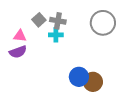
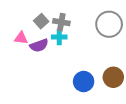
purple semicircle: (18, 52) -> (39, 45), moved
brown circle: (93, 82) -> (113, 77), moved

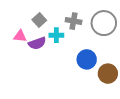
gray cross: (61, 22) -> (74, 21), moved
blue circle: (84, 82) -> (87, 59), moved

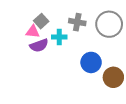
pink triangle: (20, 36) -> (33, 32), moved

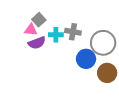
gray cross: (77, 22) -> (73, 32), moved
gray circle: (109, 24) -> (103, 43), moved

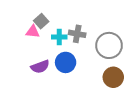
purple semicircle: (37, 43) -> (40, 67), moved
blue circle: (86, 59) -> (66, 62), moved

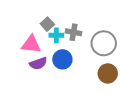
gray square: (41, 21) -> (47, 24), moved
pink triangle: (33, 32) -> (31, 44), moved, size x1.5

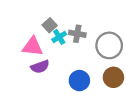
cyan cross: (56, 35) -> (59, 37), turned -32
blue circle: (62, 59) -> (79, 81), moved

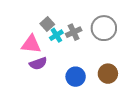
gray cross: (77, 34) -> (74, 32), turned -35
gray circle: (109, 45) -> (104, 28), moved

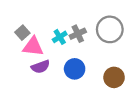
gray square: (47, 24) -> (22, 33), moved
blue circle: (76, 77) -> (75, 69), moved

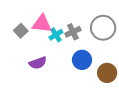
pink triangle: (33, 46) -> (42, 24), moved
blue circle: (75, 69) -> (82, 60), moved

